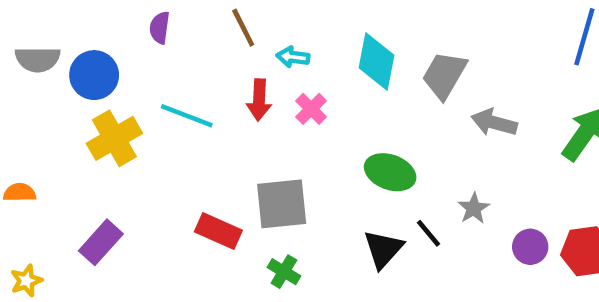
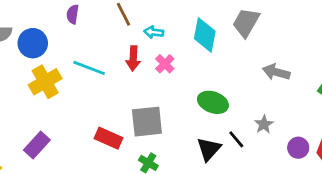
gray trapezoid: (444, 75) -> (246, 23), moved

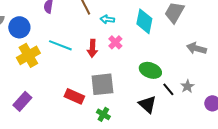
red arrow: (133, 58) -> (92, 48), moved
black line: (236, 139) -> (168, 89), moved
black triangle: (209, 149) -> (147, 104), turned -30

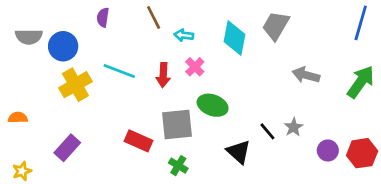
green ellipse: (150, 70) -> (213, 105), moved

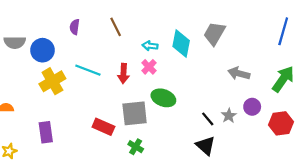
cyan arrow: (184, 35) -> (150, 46), moved
purple rectangle: (67, 148) -> (46, 132), turned -50
purple circle: (328, 150) -> (252, 107), moved
black triangle: (239, 152) -> (206, 146), moved
red hexagon: (362, 153) -> (281, 123), moved

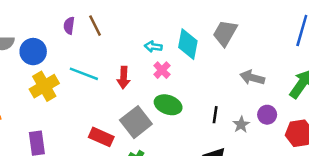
brown line: (116, 27) -> (95, 26), moved
pink cross: (149, 67) -> (162, 70), moved
gray square: (135, 113) -> (136, 122), turned -32
black line: (208, 119) -> (215, 115), moved, turned 48

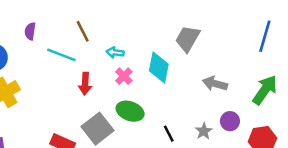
brown line: (95, 26) -> (83, 31), moved
cyan diamond: (188, 44) -> (159, 67), moved
cyan line: (84, 74) -> (61, 55), moved
black line: (215, 115) -> (169, 134), moved, turned -35

